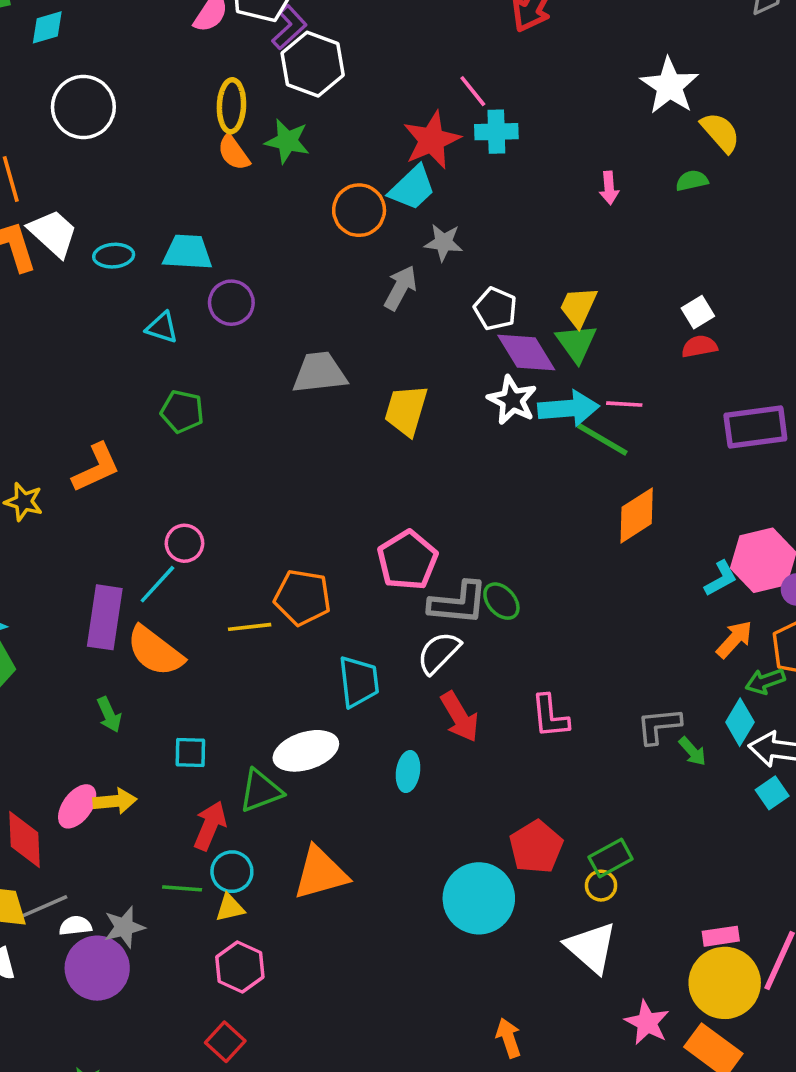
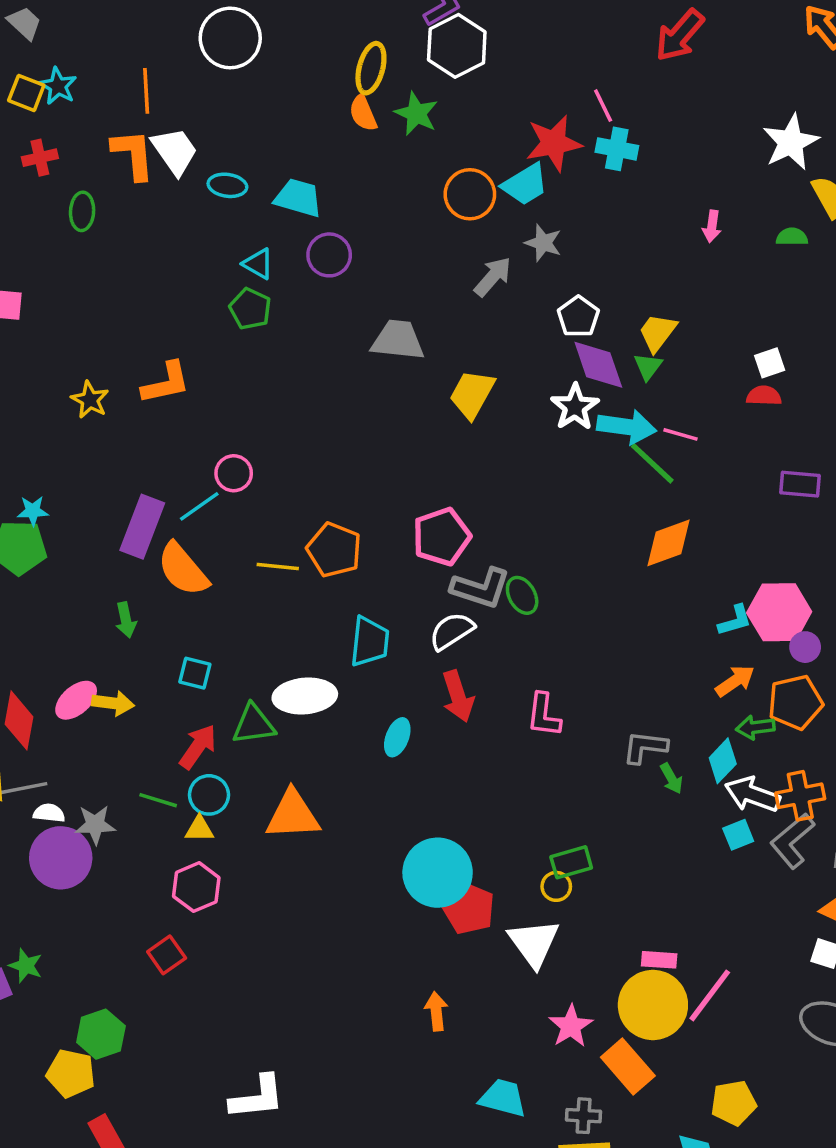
green triangle: (576, 343) -> (648, 366), size x0.7
green pentagon: (182, 411) -> (250, 309), moved
purple rectangle: (755, 427) -> (800, 484), size x0.7
red pentagon: (536, 847) -> (469, 908), moved, turned -30

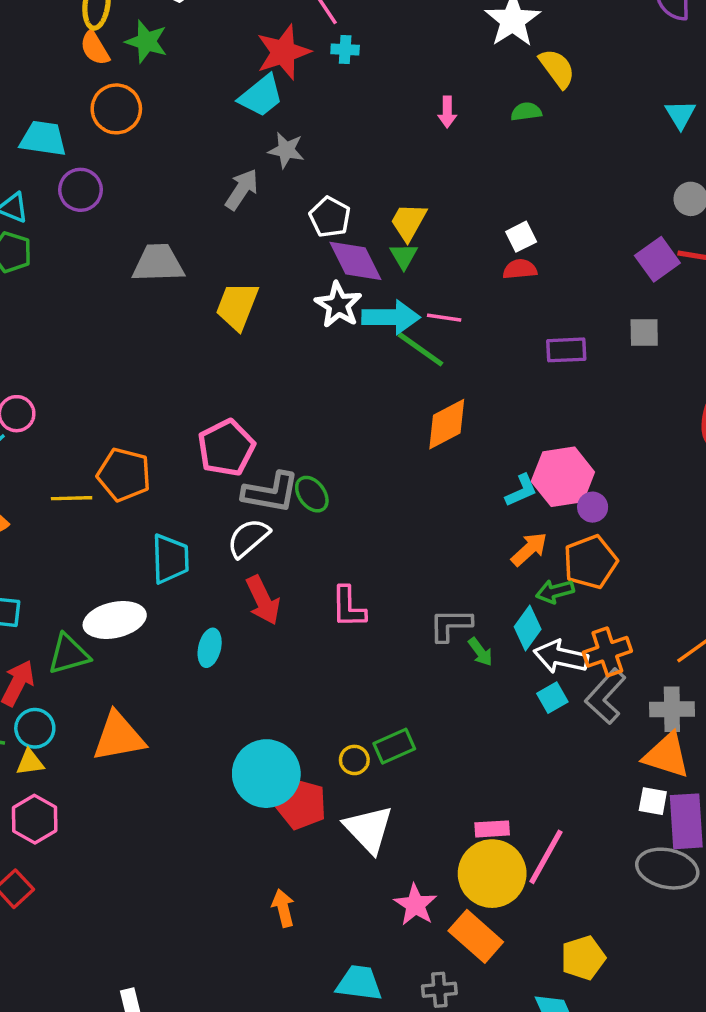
cyan cross: (617, 149) -> (345, 49), size x0.7
orange circle: (470, 194) -> (116, 109), moved
yellow circle: (556, 886) -> (354, 760), moved

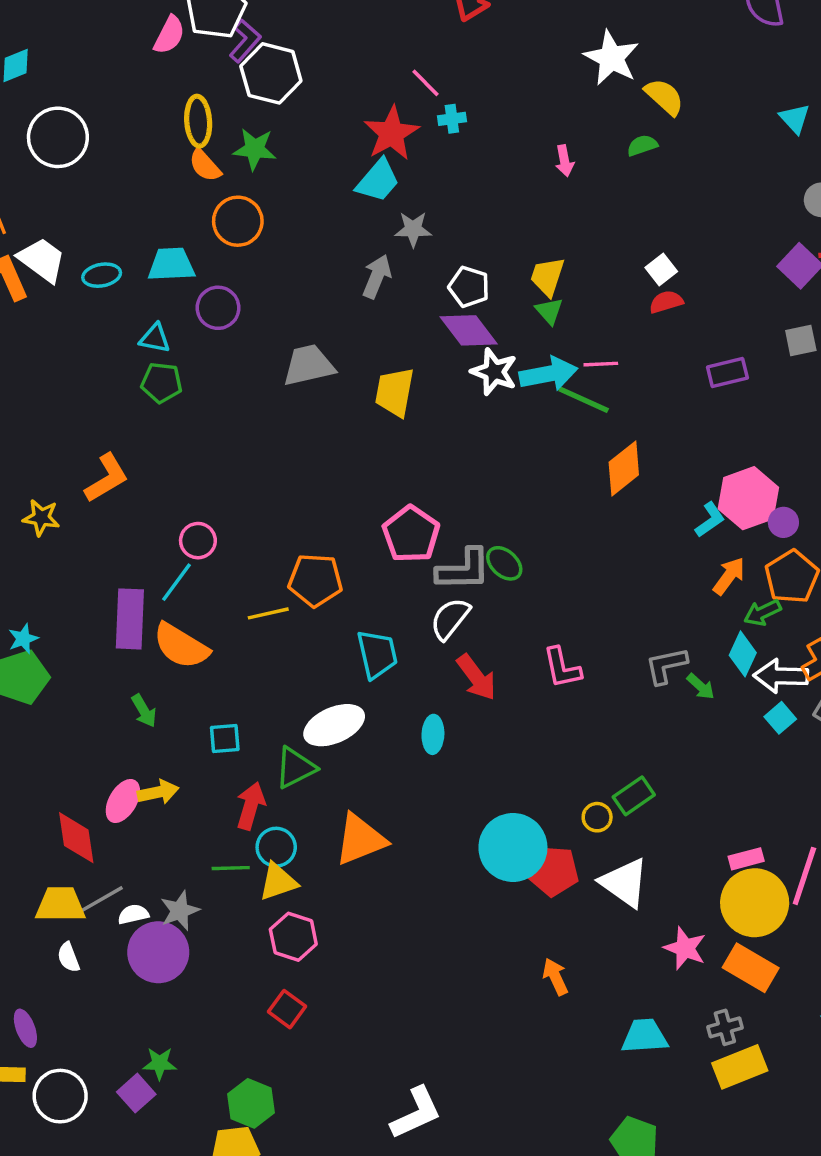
purple diamond: (355, 261) -> (469, 330), moved
yellow triangle: (30, 762) -> (278, 882), size x1.4

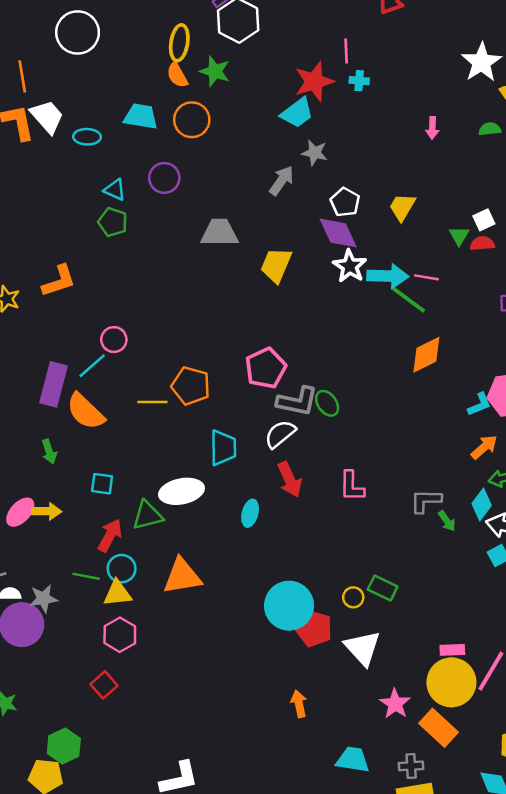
pink line: (426, 83) -> (346, 51), turned 30
cyan trapezoid: (171, 264) -> (141, 116), moved
green triangle: (549, 311) -> (459, 236), moved
green rectangle: (634, 796) -> (383, 588), turned 48

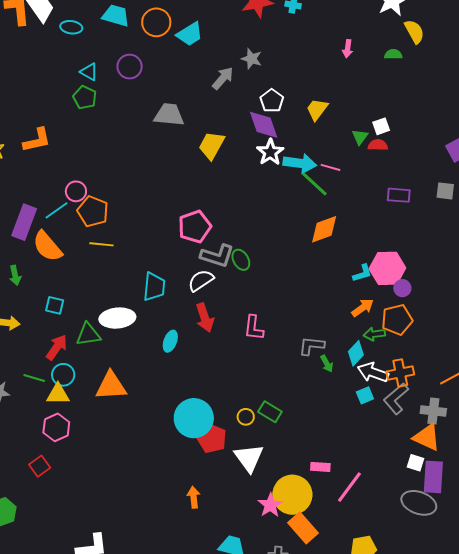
cyan trapezoid: (297, 113) -> (190, 34), moved
orange pentagon: (191, 386) -> (93, 211), moved
yellow circle: (451, 682) -> (292, 495), moved

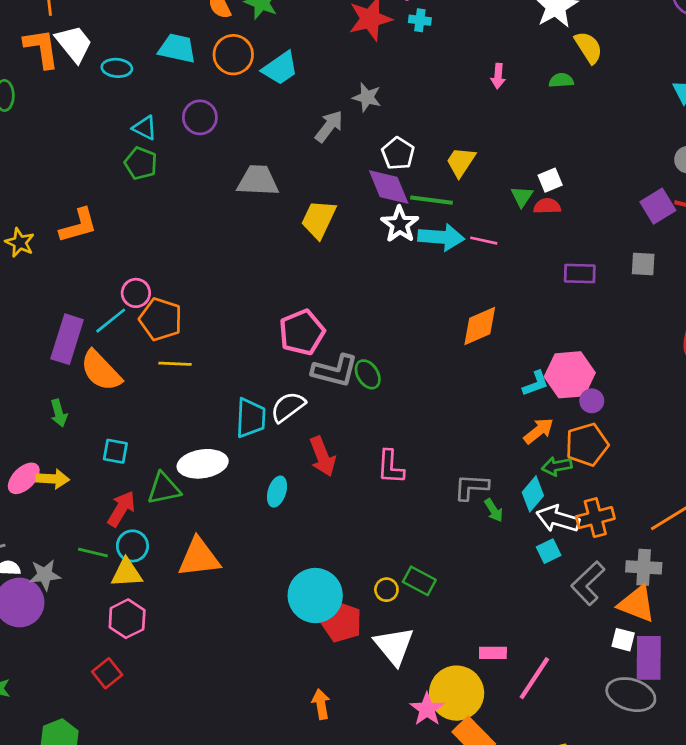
green line: (315, 184) -> (432, 200), moved, turned -32
white semicircle: (201, 280) -> (288, 407), moved
gray L-shape: (396, 399) -> (588, 583), moved

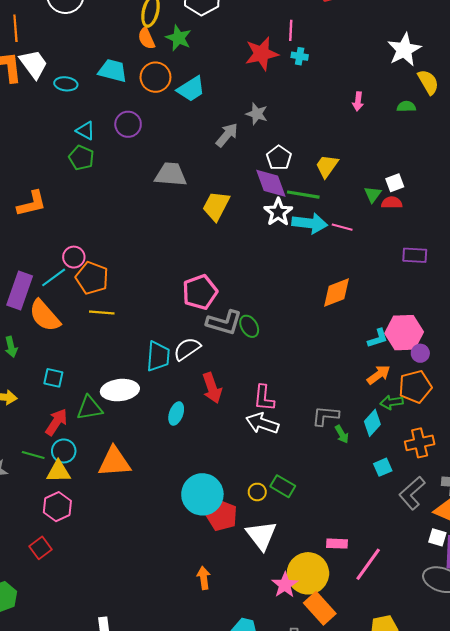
white arrow: (558, 519) -> (262, 423), moved

